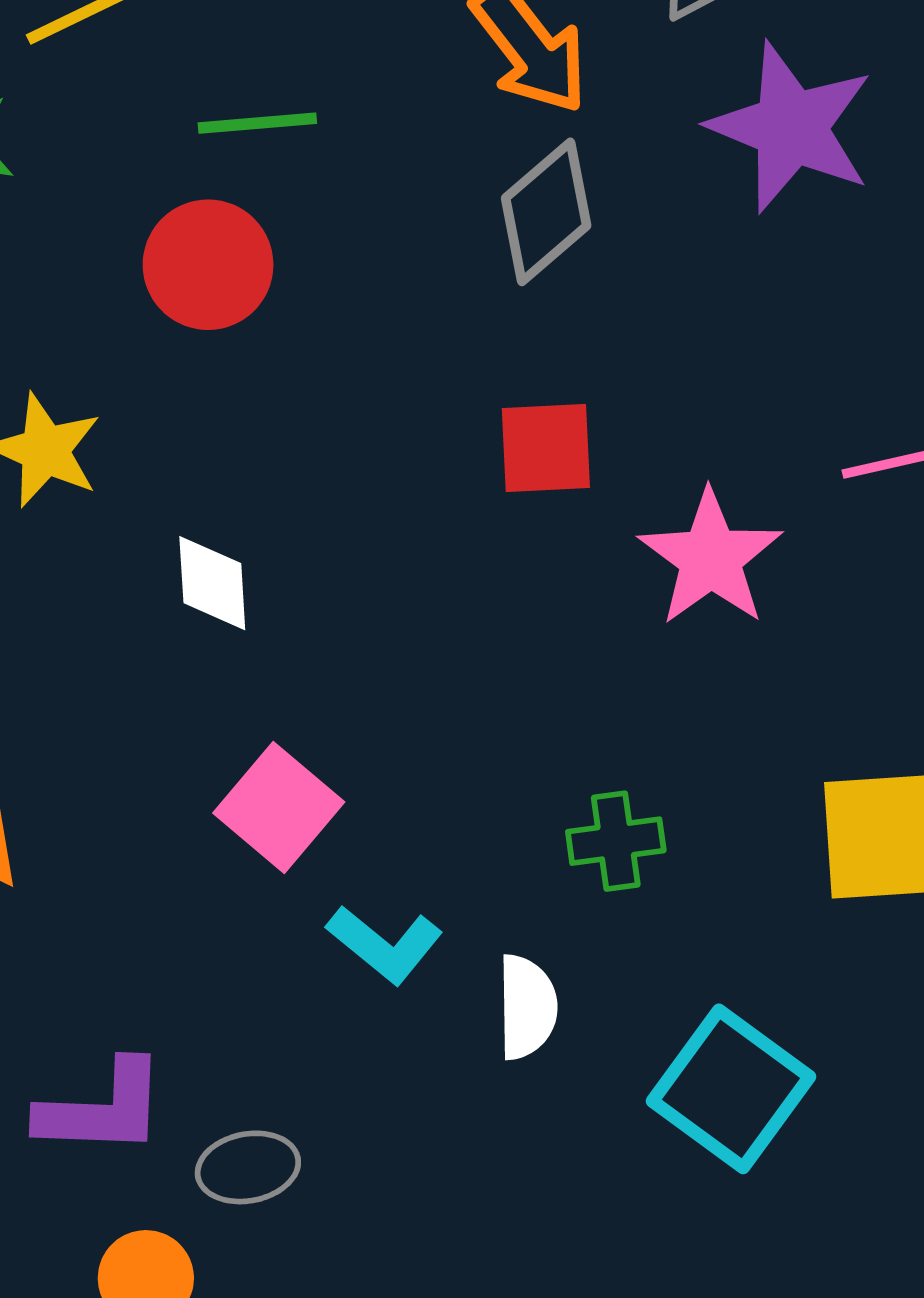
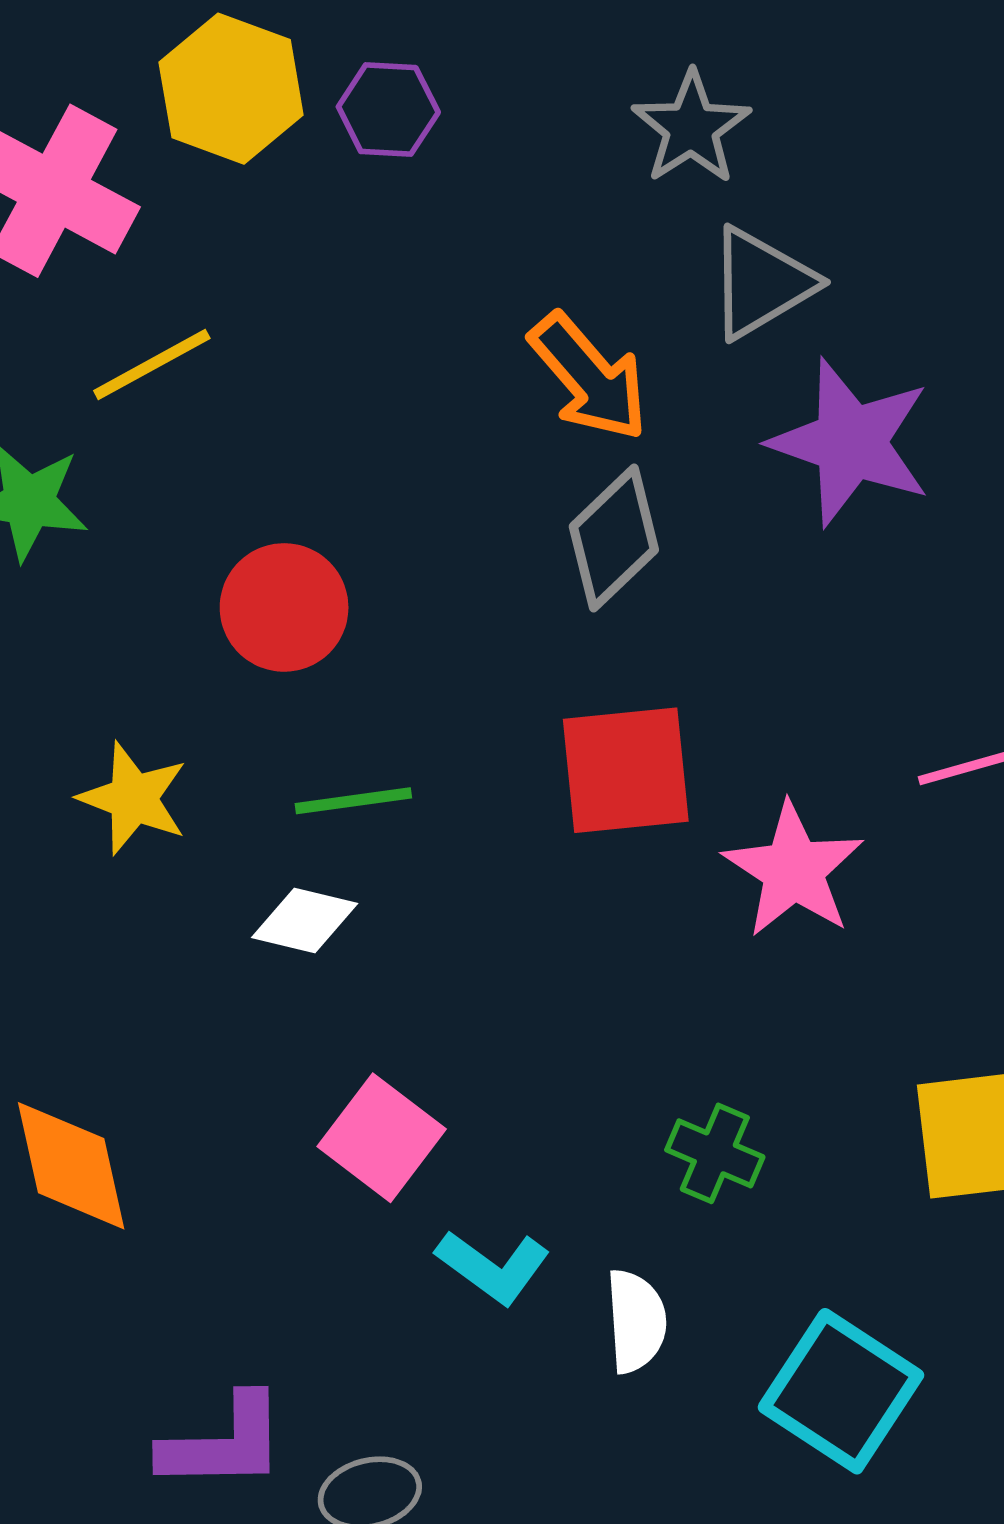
green line: (257, 123) -> (353, 801), moved
red square: (546, 448) -> (626, 770), size x1.4
white diamond: (212, 583) -> (305, 920), turned -70
green cross: (616, 841) -> (715, 1153), turned 34

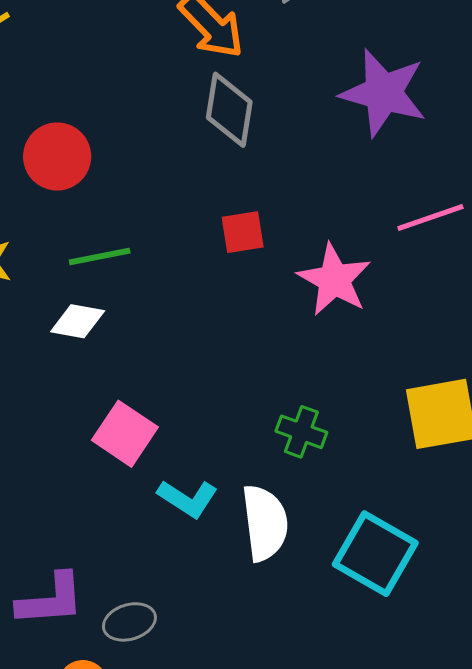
purple star: (850, 442) -> (383, 93), moved
gray diamond: (614, 538) -> (229, 110), turned -34
red square: (626, 770) -> (243, 232), size x0.6
white semicircle: (636, 1321) -> (265, 523), size x1.4

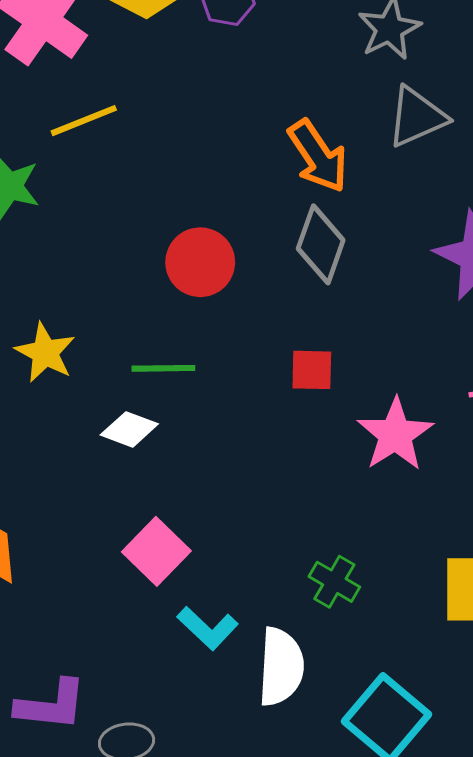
red circle: (57, 156) -> (200, 262), moved

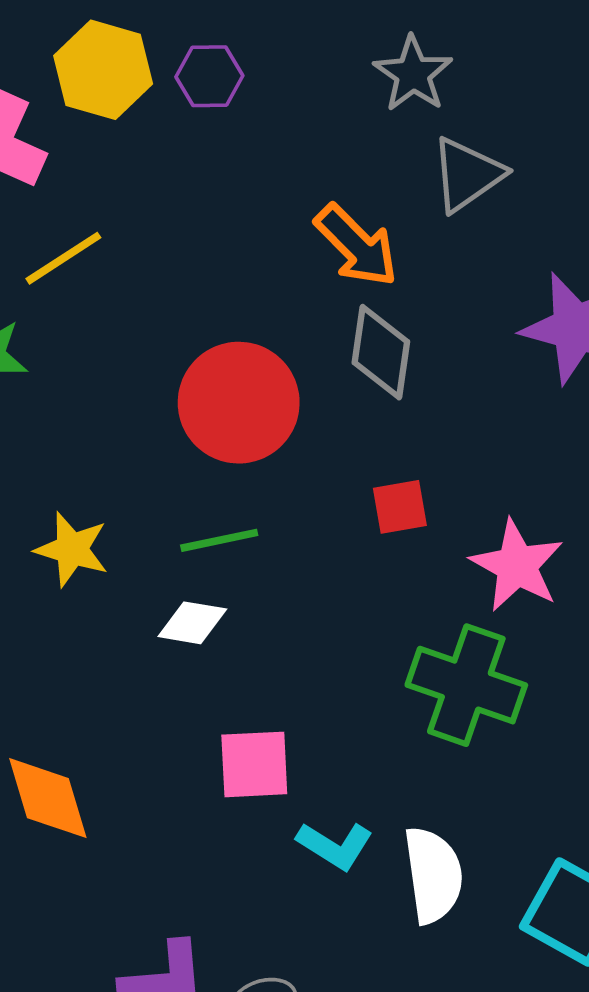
red circle: (200, 262) -> (239, 403), size x1.4
pink square: (156, 551) -> (254, 764), turned -36
green cross: (334, 582) -> (466, 685), moved, size x1.8

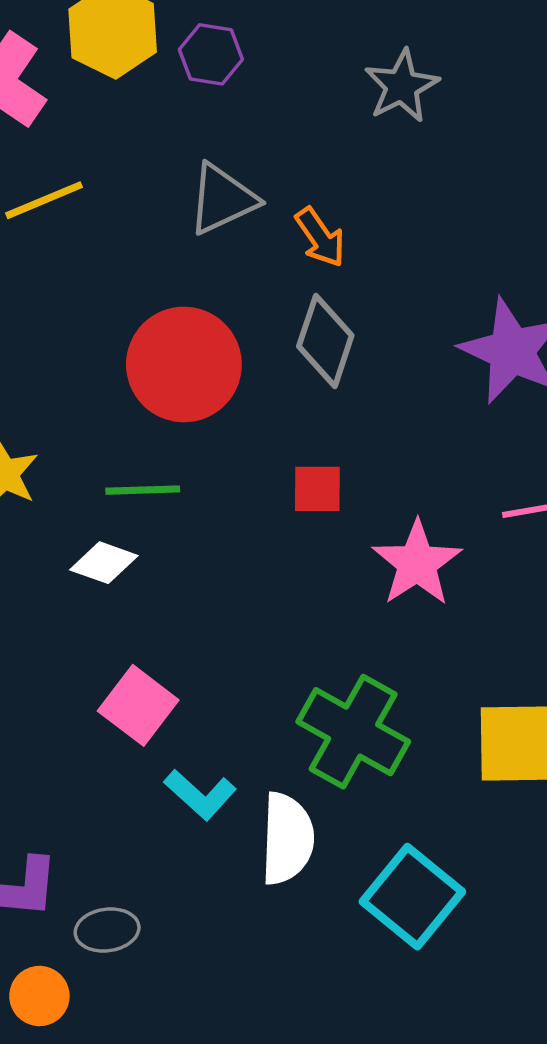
gray triangle: (467, 174) -> (222, 199), moved
orange arrow: (356, 246) -> (320, 237), size x0.7
green cross: (466, 685) -> (353, 732), moved
pink square: (254, 764) -> (138, 705), turned 30

